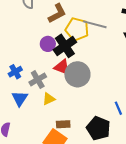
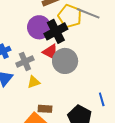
purple circle: (48, 44) -> (39, 27), size x1.5

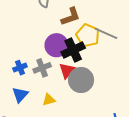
red triangle: (51, 52) -> (67, 70), turned 42
gray cross: (25, 61) -> (42, 68), moved

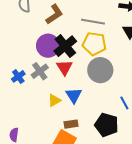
yellow pentagon: (88, 35) -> (94, 44), moved
gray circle: (81, 80) -> (100, 70), moved
blue triangle: (20, 95) -> (74, 95), moved

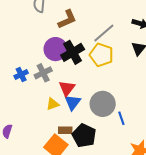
gray line: (93, 22) -> (104, 33), turned -60
red triangle: (64, 67) -> (67, 88), moved
gray circle: (100, 70) -> (103, 104), moved
black pentagon: (107, 125) -> (84, 136), moved

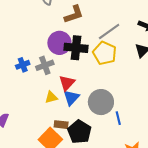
black cross: (73, 52) -> (76, 48), turned 30

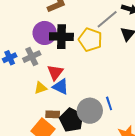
gray line: (109, 31) -> (107, 19), moved
blue triangle: (71, 98) -> (61, 87), turned -42
gray circle: (101, 102) -> (90, 111), moved

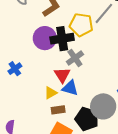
yellow pentagon: (90, 40) -> (81, 25), moved
gray cross: (32, 57) -> (75, 58), moved
brown rectangle: (53, 114) -> (58, 110), moved

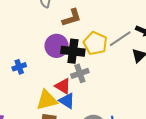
red triangle: (62, 75) -> (63, 86), turned -42
yellow triangle: (51, 93) -> (47, 100), size x1.6

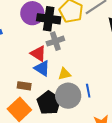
yellow triangle: (47, 100) -> (64, 74), moved, size x0.6

